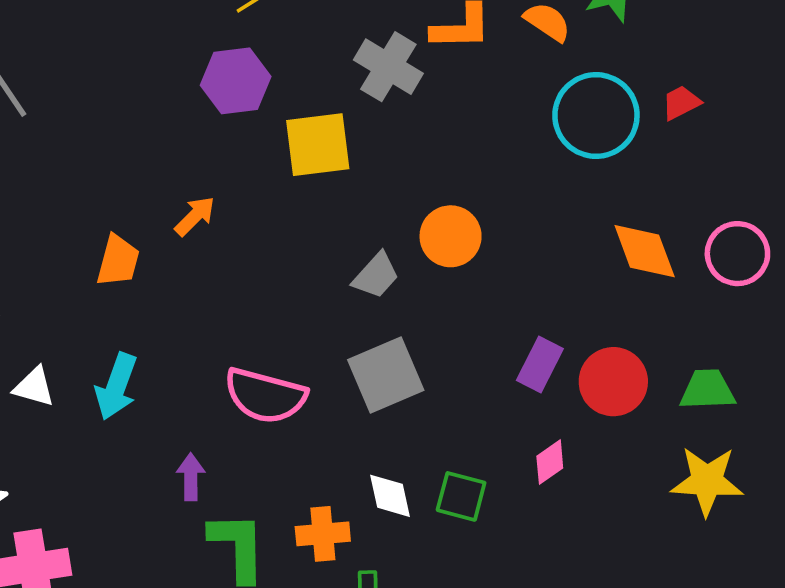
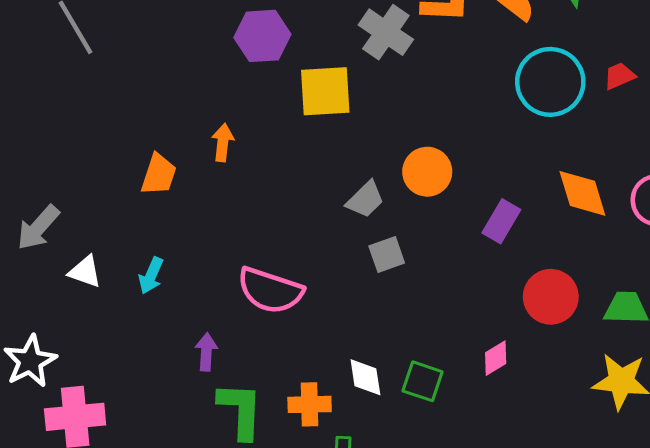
orange arrow: (195, 216) -> (223, 143), turned -42
purple rectangle: (540, 364) -> (501, 221), moved
gray square: (386, 375) -> (387, 254), moved, size x0.6
cyan arrow: (116, 387) -> (151, 276), size x0.7

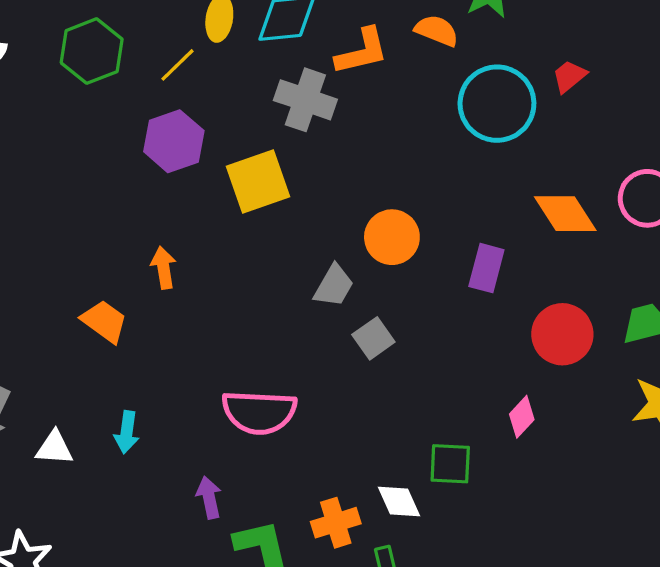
orange trapezoid: (159, 174) -> (104, 321), turned -57
white diamond: (365, 377) -> (399, 502), moved

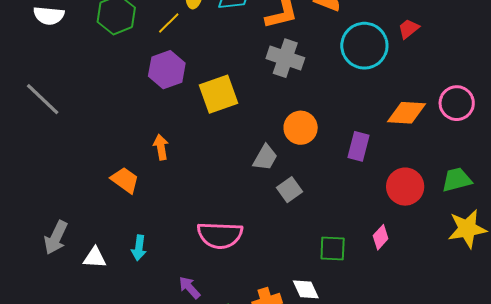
gray cross: (305, 100) -> (285, 58), moved
orange diamond: (565, 214) -> (407, 113), turned -54
green square: (450, 464) -> (333, 249), moved
purple arrow: (209, 498) -> (189, 288), turned -30

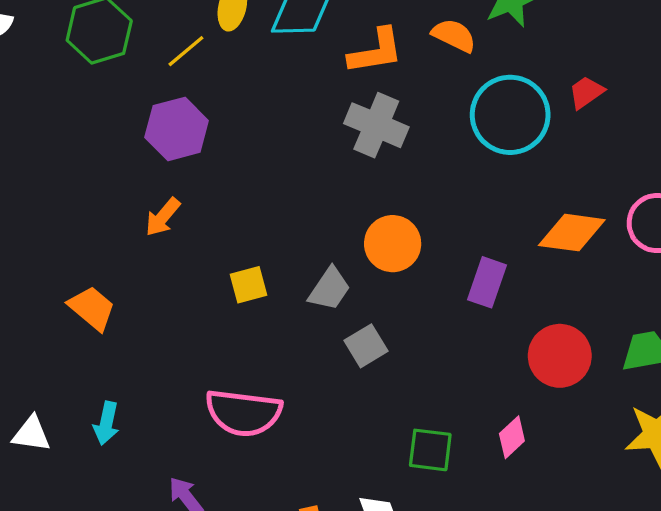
yellow square: (218, 94) -> (249, 285), moved, size x0.6
orange arrow: (161, 147) -> (163, 217), moved, turned -135

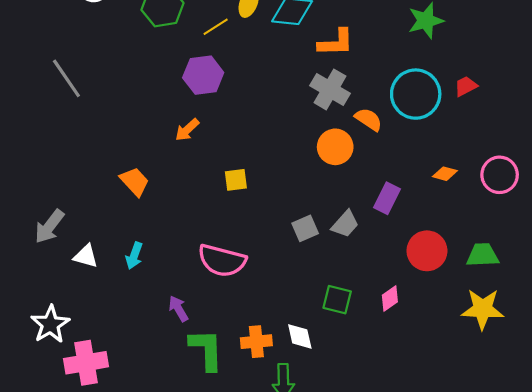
orange semicircle: (454, 35) -> (369, 119), moved
orange diamond: (572, 233) -> (445, 174), size x0.6
orange circle: (393, 244) -> (335, 147), moved
gray trapezoid: (329, 289) -> (345, 224), moved

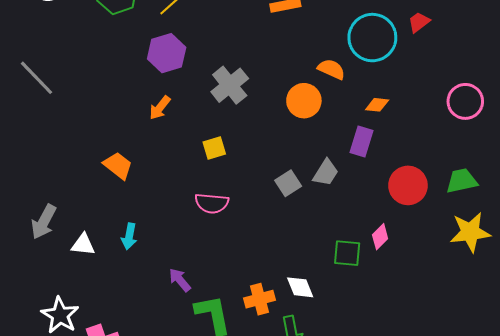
gray cross: (330, 89) -> (230, 85), moved, turned 30
orange diamond: (445, 174) -> (377, 105), moved
pink semicircle: (222, 260) -> (212, 203), moved, size x0.7
green square: (337, 300) -> (347, 253), moved

